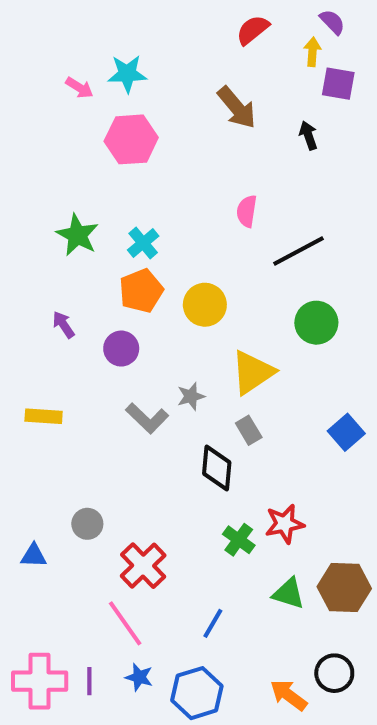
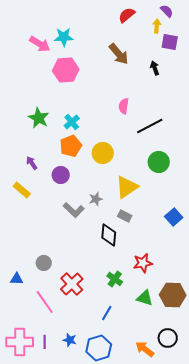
pink arrow: (79, 88) -> (40, 44), size x1.5
yellow rectangle: (44, 416) -> (22, 190), moved, turned 36
gray rectangle: (249, 430) -> (125, 216), turned -32
green cross: (239, 540) -> (115, 279), moved
pink line: (125, 623) -> (45, 302), moved

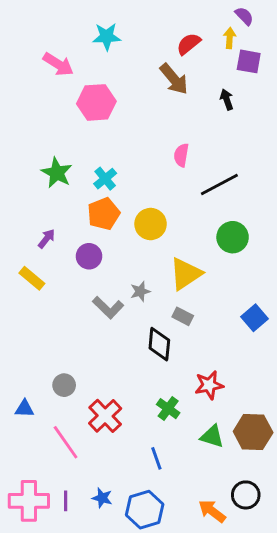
red semicircle: (127, 15) -> (189, 44), moved
cyan star: (64, 37) -> (107, 37), moved
purple arrow: (32, 163) -> (47, 239), turned 72
blue line: (107, 313) -> (156, 458), turned -49

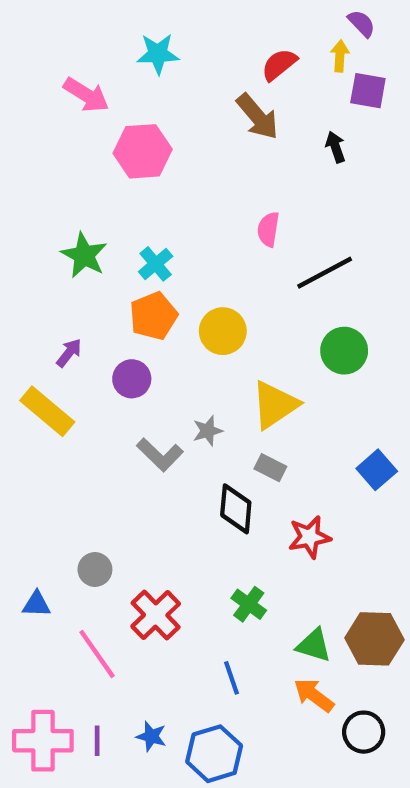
yellow rectangle: (32, 278) -> (47, 411), size x1.4
red star: (209, 385) -> (309, 537), moved
orange arrow: (212, 511) -> (314, 695), moved

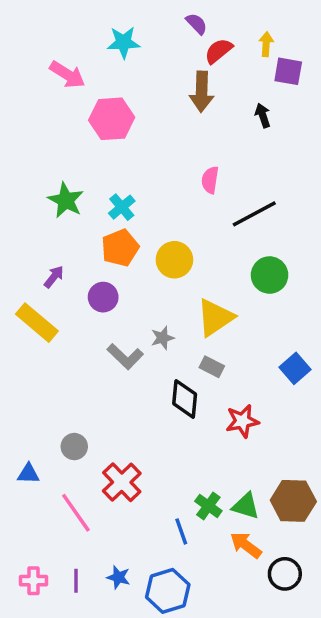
purple semicircle: (361, 23) -> (197, 24), moved
brown arrow: (257, 117) -> (202, 92), turned 42
green cross: (249, 604) -> (208, 506), moved
pink cross: (43, 741) -> (34, 581), size x0.6

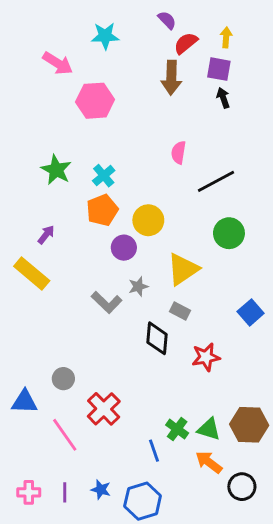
purple square: (288, 71) -> (219, 69), moved
purple circle: (103, 297) -> (124, 248), moved
blue triangle: (28, 474) -> (24, 402), size x1.4

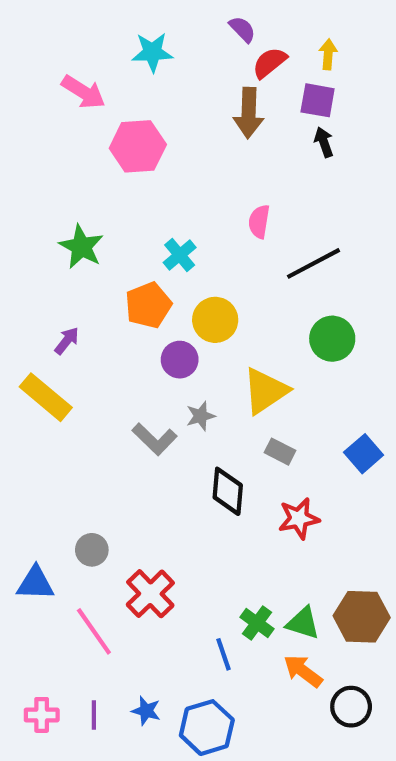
cyan cross: (104, 176) -> (180, 255), moved
gray rectangle: (180, 311) -> (280, 452), moved

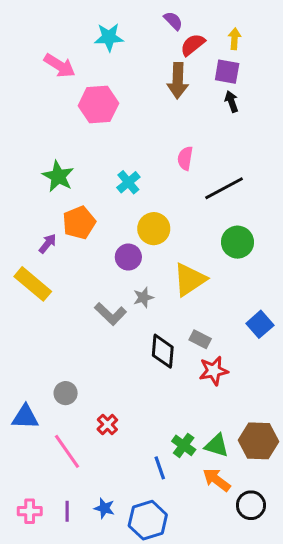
orange pentagon: (148, 305) -> (79, 223), moved
gray rectangle: (280, 452) -> (200, 339), moved
red cross: (150, 594) -> (107, 424), size x0.6

